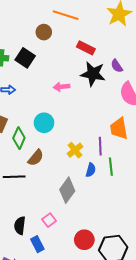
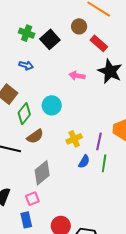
brown circle: (44, 32) -> (79, 26), moved
red rectangle: (86, 48) -> (99, 43), moved
gray diamond: (67, 190) -> (42, 173), moved
blue rectangle: (37, 244) -> (26, 220), moved

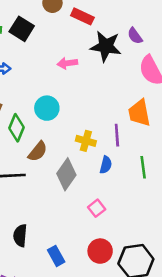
yellow cross: (74, 139) -> (86, 141), turned -35
green line: (104, 163) -> (143, 167), moved
gray diamond: (42, 173) -> (66, 174), moved
pink square: (32, 199) -> (97, 208), moved

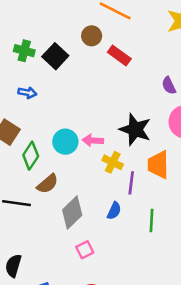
black star: (106, 46) -> (135, 129), moved
pink arrow: (67, 63) -> (93, 140), moved
yellow cross: (86, 141) -> (113, 162), moved
pink square: (97, 208) -> (85, 250), moved

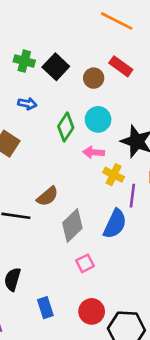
brown circle: (92, 36) -> (94, 78), moved
cyan circle: (65, 142) -> (98, 119), moved
green diamond: (31, 156) -> (66, 127), moved
blue semicircle: (114, 211) -> (115, 224), size x1.6

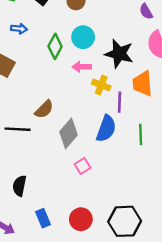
blue rectangle: (45, 308) -> (43, 218), moved
red circle: (92, 311) -> (81, 219), moved

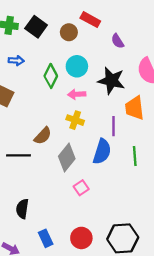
purple semicircle: (146, 11) -> (118, 41), moved
yellow cross: (101, 85) -> (75, 120), moved

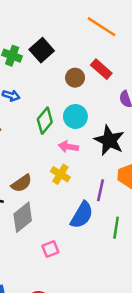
black square: (36, 27) -> (42, 50), moved
gray diamond: (67, 157) -> (23, 217), moved

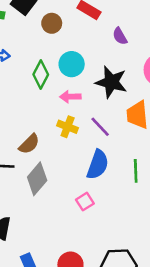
brown circle: (75, 78) -> (52, 23), moved
purple line: (101, 190) -> (100, 127), moved, turned -45
pink square: (50, 249) -> (85, 202), moved

